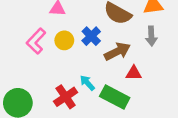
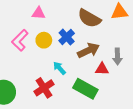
gray arrow: (151, 36) -> (117, 57), moved
cyan arrow: (87, 83) -> (59, 68), moved

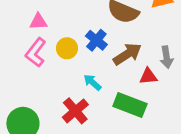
pink triangle: (39, 13) -> (38, 22), moved

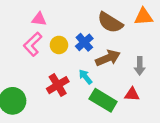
red triangle: (148, 76) -> (132, 94), moved
cyan arrow: (92, 82) -> (85, 77), moved
red cross: (75, 111) -> (58, 85), moved

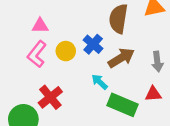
brown semicircle: (110, 23) -> (118, 19), turned 75
red cross: (58, 85) -> (50, 97), moved

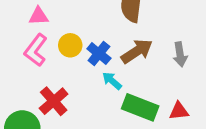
blue cross: (93, 44) -> (99, 54), moved
red triangle: (153, 94) -> (179, 111), moved

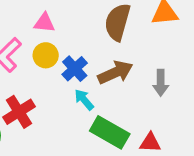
pink triangle: (39, 16) -> (44, 23), moved

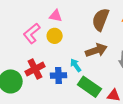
blue cross: (75, 69) -> (58, 75), moved, turned 35

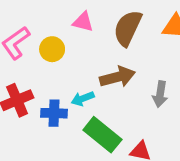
pink triangle: (56, 16) -> (83, 22), moved
cyan arrow: (76, 65) -> (83, 99), turned -80

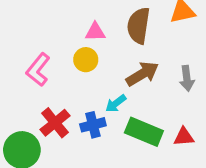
yellow circle: (52, 49) -> (86, 60), moved

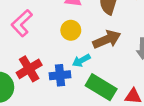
yellow circle: (86, 60) -> (71, 30), moved

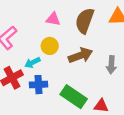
cyan arrow: (81, 60) -> (32, 63), moved

